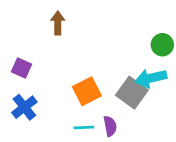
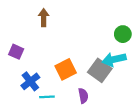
blue cross: (24, 107) -> (30, 81), moved
cyan line: (84, 128) -> (47, 97), moved

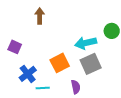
cyan arrow: (114, 59) -> (86, 43), moved
gray square: (100, 70) -> (91, 64), turned 30

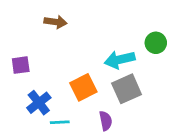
brown arrow: (40, 16) -> (56, 22), turned 98
purple square: (15, 47) -> (21, 65), turned -32

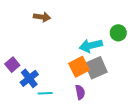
purple square: (21, 65) -> (12, 65), moved, turned -32
orange square: (83, 87) -> (79, 67), moved

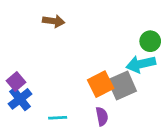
cyan arrow: (91, 46) -> (141, 64), moved
blue cross: (29, 78) -> (20, 99), moved

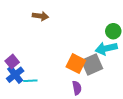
orange square: (101, 84) -> (76, 64), turned -36
cyan line: (58, 118) -> (30, 81), moved

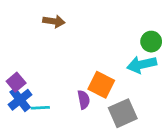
gray square: (92, 65) -> (123, 113), moved
purple semicircle: (77, 88) -> (84, 100), moved

